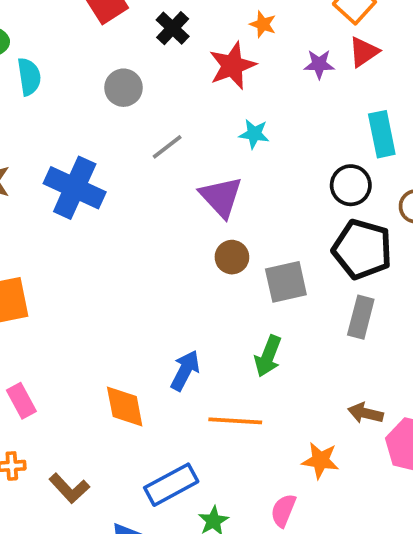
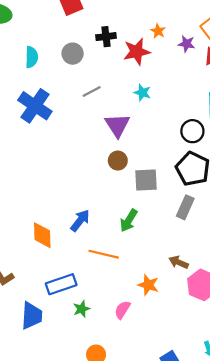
black cross: (173, 28) -> (106, 37), moved, turned 30
purple star: (319, 64) -> (187, 44), moved
cyan semicircle: (29, 77) -> (32, 57), moved

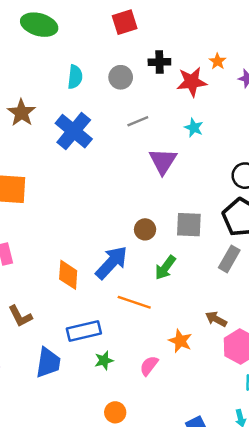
brown circle: (118, 161) -> (145, 229), moved
blue arrow: (80, 221) -> (112, 263), size x1.4

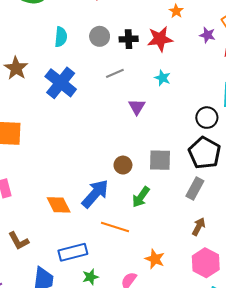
orange star: (218, 61) -> (176, 11), moved
black cross: (159, 62) -> (129, 39), moved
purple triangle: (163, 161) -> (137, 107), size x0.7
orange diamond: (68, 275) -> (59, 205), turned -30
brown arrow: (216, 319) -> (199, 227), moved, turned 90

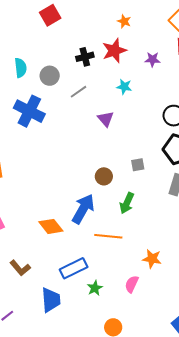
purple star: (207, 35) -> (152, 59), moved
gray circle: (100, 36) -> (50, 76), moved
gray square: (160, 160) -> (138, 165), size x0.6

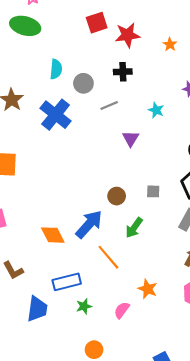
red star: (114, 51) -> (128, 35), moved
orange line: (108, 236) -> (108, 257), turned 32

